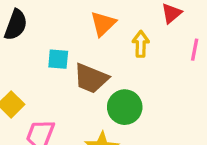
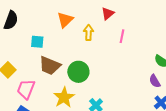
brown trapezoid: (91, 78) -> (50, 66), moved

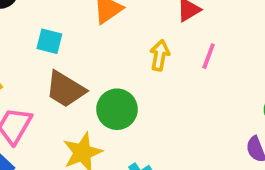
yellow arrow: (89, 33) -> (160, 55), moved

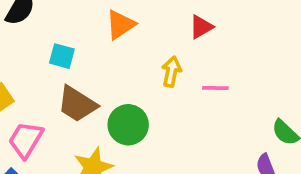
pink line: (209, 56) -> (215, 88), moved, turned 70

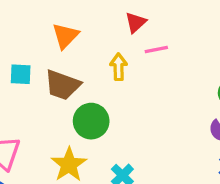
pink line: (215, 88) -> (156, 50), moved
brown trapezoid: (77, 104) -> (62, 85), moved

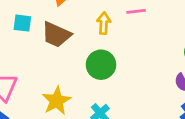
green circle: (91, 121) -> (101, 65), moved

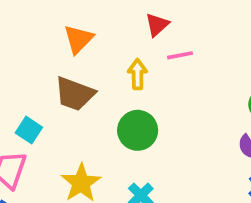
cyan square: (22, 23) -> (29, 130), moved, turned 30

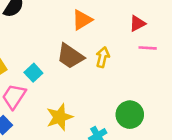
yellow arrow: (138, 74) -> (103, 57), moved
green circle: (138, 130) -> (130, 115), moved

